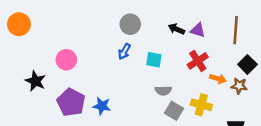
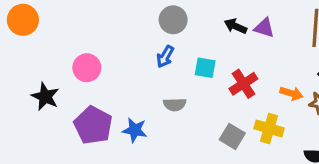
red cross: (198, 61) -> (243, 84), moved
gray semicircle: (163, 91) -> (175, 105), moved

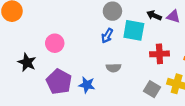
cyan square: (205, 68) -> (134, 30), moved, size x1.5
red cross: (243, 84) -> (159, 54), turned 30

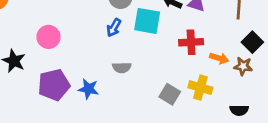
red cross: (159, 54) -> (191, 42), moved
purple pentagon: (59, 82) -> (54, 85), turned 30

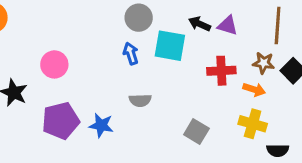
blue arrow: (114, 28) -> (131, 54), turned 132
brown star: (243, 66) -> (264, 63), moved
yellow cross: (200, 88) -> (253, 124), moved

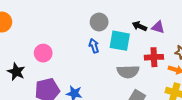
gray semicircle: (140, 100) -> (128, 72), moved, size x1.5

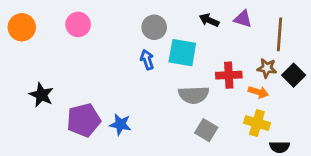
black arrow: (139, 26) -> (209, 20), moved
purple triangle: (158, 27) -> (243, 19), moved
pink circle: (43, 53) -> (78, 24), moved

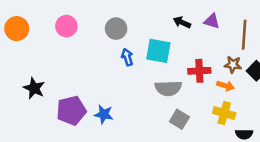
gray circle: (154, 27) -> (116, 29), moved

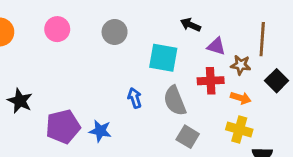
purple triangle: (212, 21) -> (216, 46), moved
blue arrow: (127, 57) -> (135, 98), moved
brown star: (233, 65) -> (241, 65), moved
gray semicircle: (168, 88) -> (175, 101), turned 70

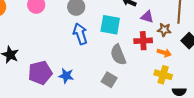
blue arrow: (135, 98) -> (80, 34), moved, size x1.5
gray square: (188, 137) -> (109, 80), moved

